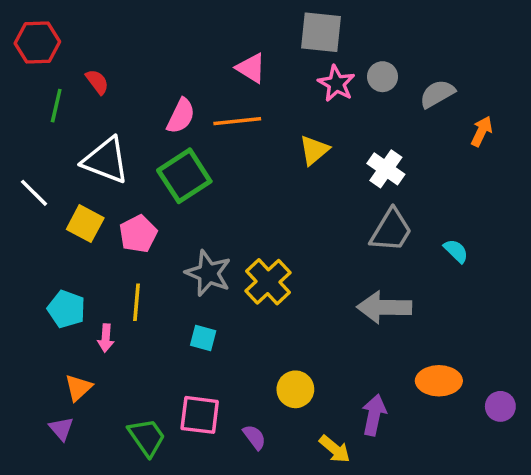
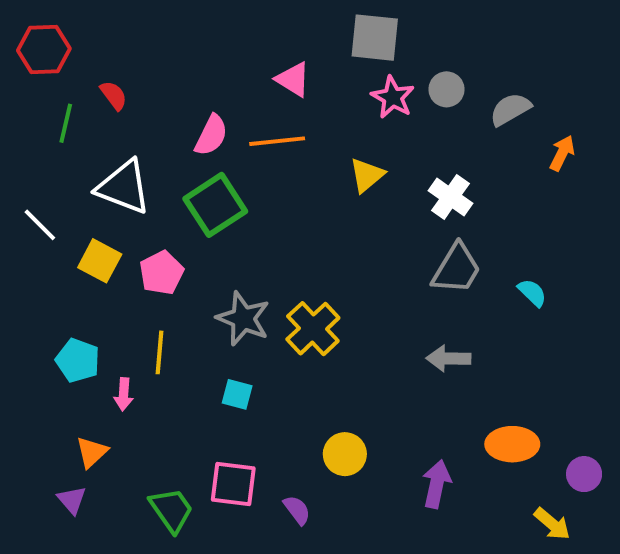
gray arrow: (384, 307) -> (448, 358), size x0.7
yellow arrow: (335, 449) -> (552, 524), moved

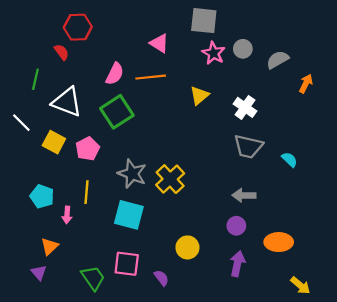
red hexagon: (44, 49) -> (78, 27), moved
green line: (66, 123) -> (35, 79), moved
gray trapezoid: (456, 269) -> (248, 147), turned 72
cyan square: (237, 394) -> (129, 215), size x1.8
purple circle: (584, 474) -> (236, 226), moved

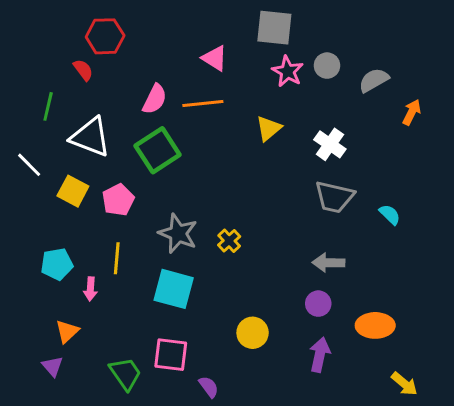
yellow cross: (170, 179) -> (229, 241), size x0.6
cyan pentagon: (42, 196) -> (57, 264), turned -30
purple semicircle: (161, 278) -> (209, 387), moved

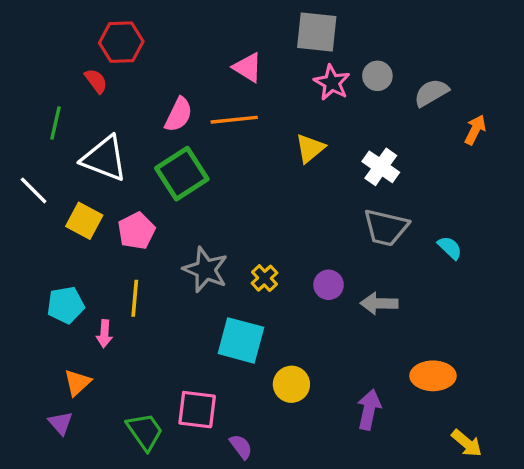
cyan square: (174, 289) -> (241, 340), moved
purple circle: (318, 304) -> (329, 285), moved

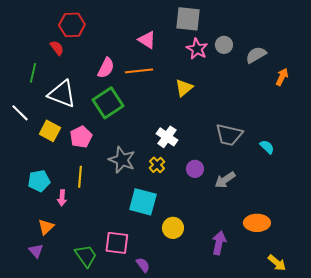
white cross: (381, 167) -> (167, 137), moved
gray arrow: (379, 303) -> (225, 180), turned -35

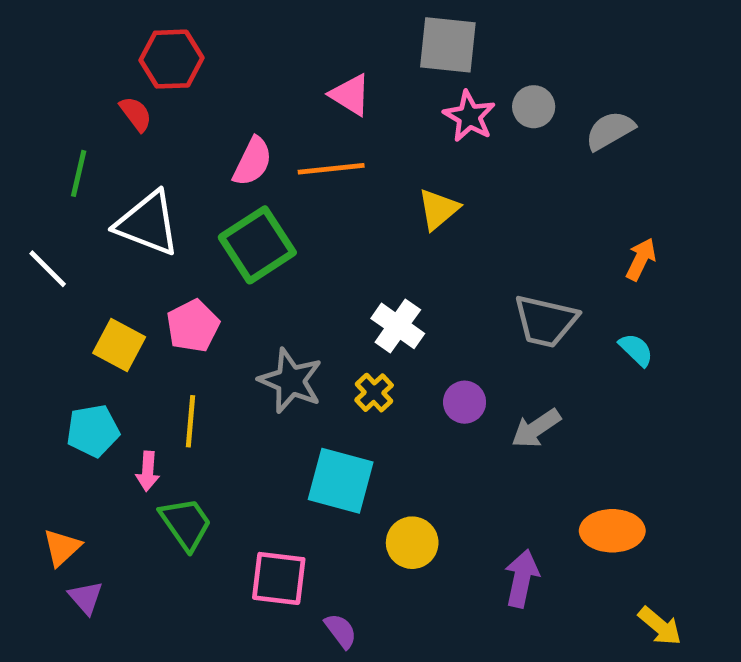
orange arrow: (282, 77) -> (641, 259), moved
yellow square: (50, 131) -> (119, 345), moved
orange triangle: (46, 227) -> (62, 547), moved
green trapezoid: (86, 256) -> (186, 524), moved

